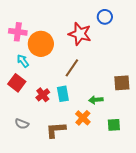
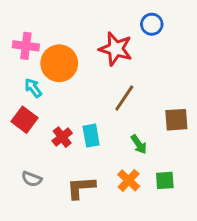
brown line: (72, 68) -> (124, 98), moved
green arrow: (96, 100) -> (139, 144), turned -120
orange cross: (83, 118) -> (129, 180), moved

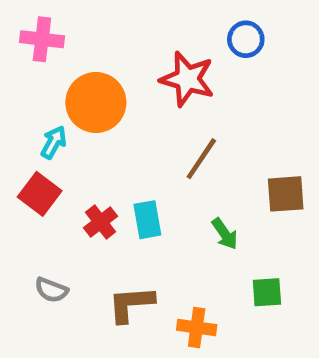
pink cross: (26, 46) -> (42, 39), moved
cyan arrow: (33, 88) -> (54, 142), turned 66
orange cross: (129, 180) -> (197, 327), moved, turned -35

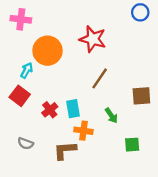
blue circle: (246, 39) -> (140, 12), moved
orange cross: (197, 327) -> (83, 131), moved

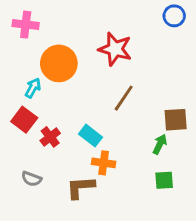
cyan rectangle: (73, 109) -> (91, 136), turned -42
red cross: (50, 110) -> (50, 137), moved
green arrow: (111, 116) -> (160, 144), moved, turned -119

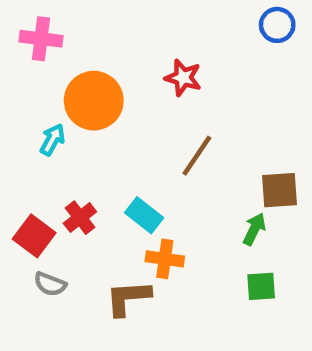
red star: (115, 49) -> (183, 78), size x0.7
red square: (24, 120) -> (34, 236), moved

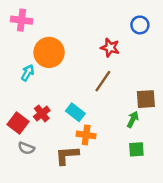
blue circle: (277, 25) -> (140, 25), moved
red star: (183, 78) -> (110, 48), moved

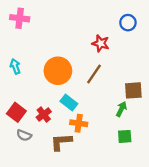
orange circle: (49, 52) -> (58, 71), moved
cyan arrow: (27, 73) -> (15, 66), moved, turned -48
red cross: (42, 113) -> (44, 115), moved

